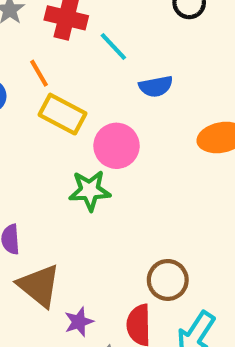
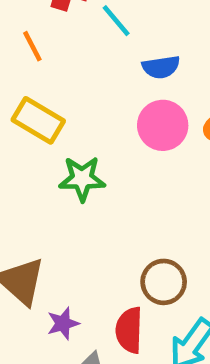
yellow rectangle: (63, 114) -> (38, 120), moved
pink circle: (117, 146) -> (163, 125), moved

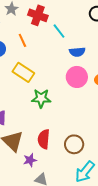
red semicircle: (129, 330) -> (44, 139), moved

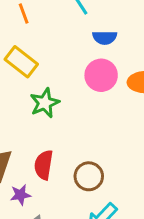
green star: (41, 98) -> (45, 103), turned -30

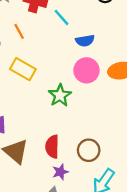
green star: (45, 103) -> (60, 95), moved
purple star: (20, 195) -> (60, 172), moved

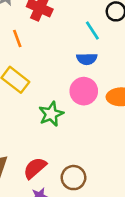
cyan line: (62, 17) -> (92, 31), moved
red semicircle: (52, 147) -> (35, 168), turned 40

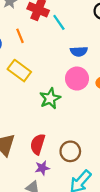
cyan line: (92, 31) -> (59, 22), moved
red semicircle: (35, 168) -> (38, 144), turned -30

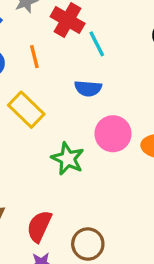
blue semicircle: (79, 51) -> (88, 88), moved
green star: (50, 98) -> (68, 159), turned -30

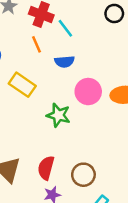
orange line: (34, 57) -> (36, 44), moved

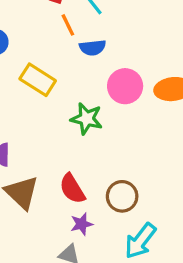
orange line: (36, 44) -> (68, 25), moved
red semicircle: (46, 168) -> (72, 189), turned -45

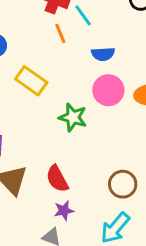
blue semicircle: (93, 48) -> (103, 54), moved
brown circle: (122, 196) -> (123, 184), moved

